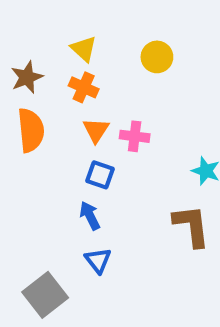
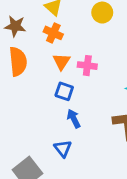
brown star: (27, 77) -> (15, 26), turned 30
blue arrow: (90, 216) -> (74, 119), moved

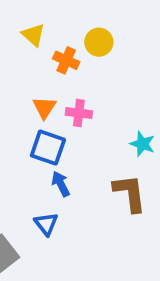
orange cross: (53, 33) -> (66, 60), moved
blue square: (64, 91) -> (48, 148), size x1.4

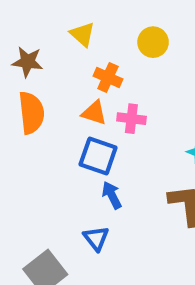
orange cross: (66, 60) -> (108, 77), moved
orange triangle: (44, 108) -> (94, 113), turned -45

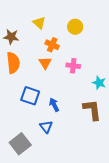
orange triangle: (94, 113) -> (45, 63), turned 40
pink cross: (131, 119) -> (73, 66), moved
blue square: (98, 156) -> (30, 96), moved

